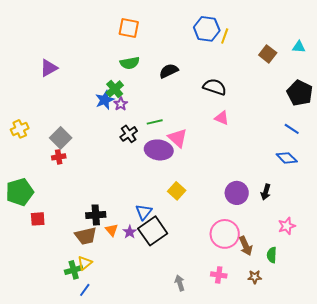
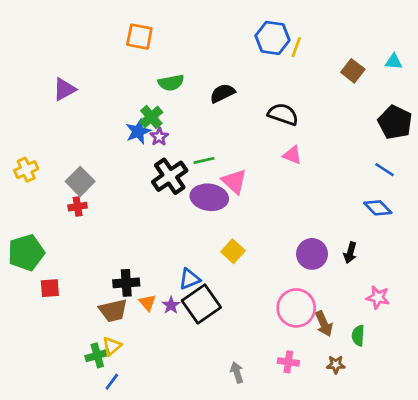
orange square: (129, 28) -> (139, 37), moved
black cross: (129, 134) -> (170, 176), size x1.5
blue triangle: (144, 212) -> (190, 279), turned 30
pink star: (287, 226) -> (378, 297), turned 30

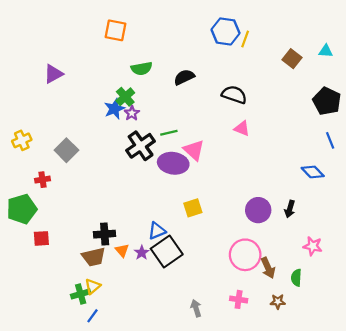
blue line: (384, 170) -> (330, 140), moved, turned 35
red cross: (78, 207) -> (42, 180), moved
yellow square: (233, 251) -> (193, 208), turned 30

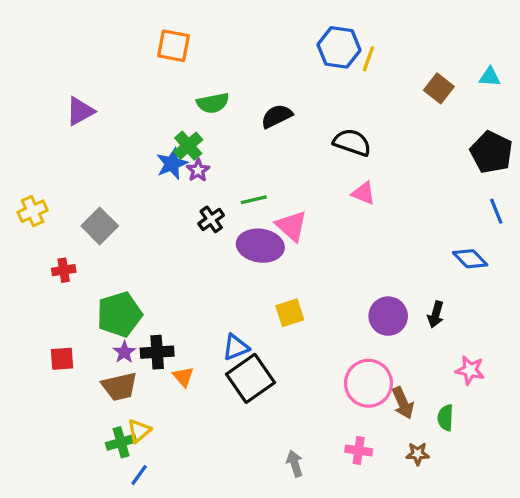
black cross: (141, 146) -> (211, 219), size x0.6
green pentagon: (22, 209) -> (119, 314), moved
purple star: (142, 253) -> (124, 352), moved
brown trapezoid: (94, 257) -> (119, 387), moved

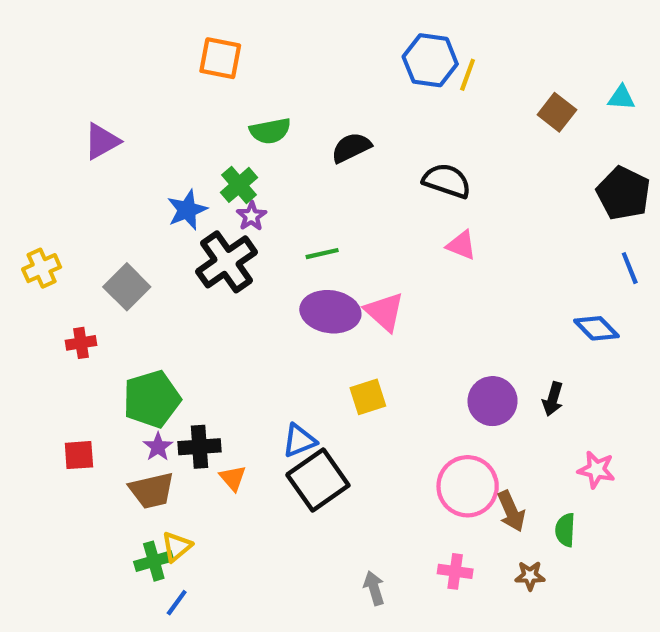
blue star: (172, 164) -> (187, 210), moved
black cross: (211, 219) -> (227, 262), moved, size x1.8
pink triangle: (291, 226) -> (384, 312), moved

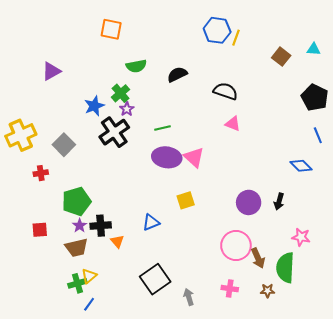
yellow cross: (42, 268) -> (21, 135), size x1.6
black square: (318, 480) -> (155, 279), moved
green semicircle: (565, 530) -> (285, 268), size x1.8

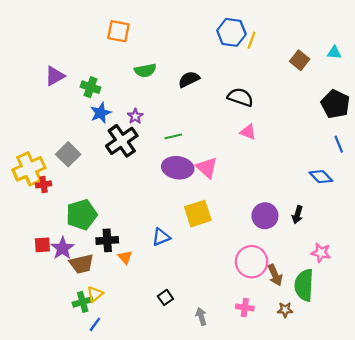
green cross: (121, 93) -> (90, 87), moved, turned -30
yellow cross: (21, 135) -> (29, 169), moved
yellow square: (186, 200) -> (198, 214), size x1.4
purple star: (80, 226) -> (63, 248), moved, size x1.5
black square: (155, 279) -> (165, 297), size x0.5

